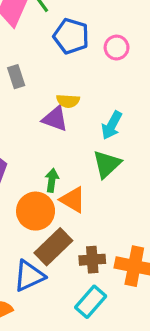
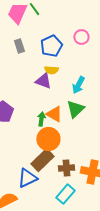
blue pentagon: (71, 36) -> (51, 46), moved, turned 30
gray rectangle: (16, 77) -> (19, 46), moved
orange triangle: (73, 200) -> (54, 114), moved
orange circle: (36, 211) -> (48, 139), moved

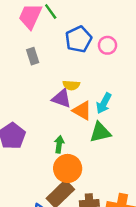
blue pentagon: (51, 46) -> (78, 39), moved
green triangle: (75, 109) -> (100, 132), turned 30
orange triangle: (54, 114) -> (82, 111), moved

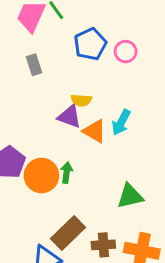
green triangle: (100, 132) -> (130, 196), moved
orange circle: (68, 168) -> (41, 175), moved

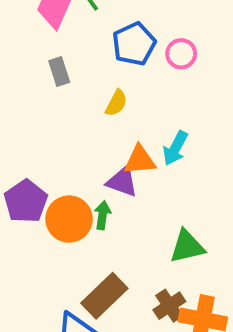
yellow semicircle: (81, 100) -> (116, 103), moved, turned -66
purple triangle: (69, 116) -> (122, 182), moved
orange triangle: (95, 131) -> (140, 160), turned -35
brown cross: (103, 245) -> (169, 306), moved, turned -30

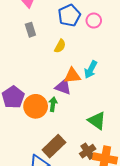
green triangle: (187, 247) -> (97, 121), turned 48

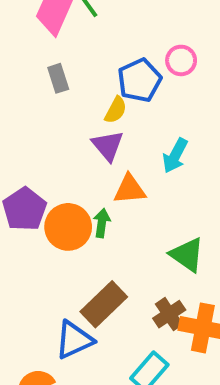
blue pentagon: (69, 15) -> (139, 80), moved
orange triangle: (72, 76) -> (130, 189), moved
purple triangle: (63, 87) -> (108, 146), moved, turned 30

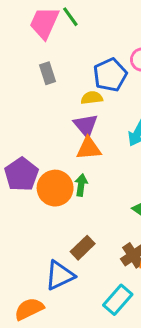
yellow semicircle: (116, 110) -> (92, 98), turned -125
orange triangle: (130, 189) -> (89, 148), moved
brown rectangle: (104, 304) -> (83, 248), size x0.7

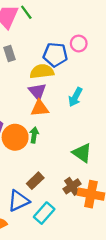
blue pentagon: (110, 75) -> (55, 55), turned 30
yellow semicircle: (92, 98) -> (42, 71), size x1.5
cyan rectangle: (118, 300) -> (44, 213), moved

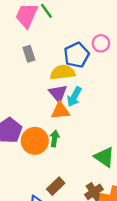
blue pentagon: (55, 55) -> (77, 55), turned -30
cyan arrow: (75, 97) -> (74, 97), moved

